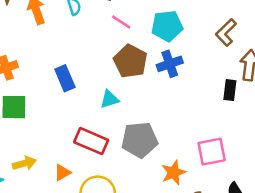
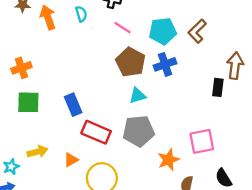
brown L-shape: (226, 32) -> (197, 31), moved
blue rectangle: (65, 78) -> (73, 105), moved
cyan triangle: (109, 99) -> (137, 95), moved

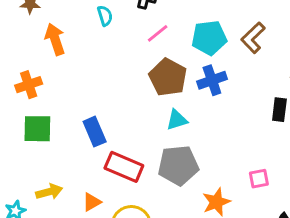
orange arrow: (48, 17) -> (55, 39), moved
pink line: (123, 28) -> (158, 33), turned -72
pink square: (202, 141) -> (259, 179), size x0.6

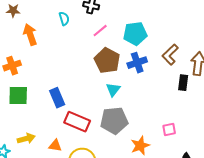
brown L-shape: (253, 38) -> (170, 55), moved
cyan triangle: (177, 120) -> (113, 90), turned -35
orange triangle: (92, 202) -> (55, 146), turned 40

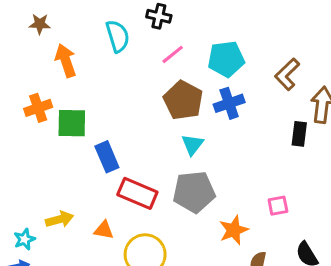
cyan semicircle: (64, 19) -> (118, 36), size x1.5
brown L-shape: (170, 55) -> (287, 74), moved
green square: (18, 96) -> (72, 123), moved

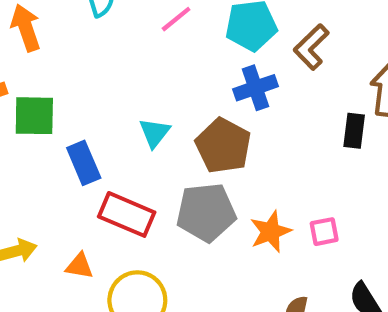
brown L-shape: (287, 74) -> (311, 47), moved
brown pentagon: (183, 100) -> (223, 146), moved
cyan triangle: (192, 145) -> (155, 133), moved
orange star: (234, 230) -> (270, 232), moved

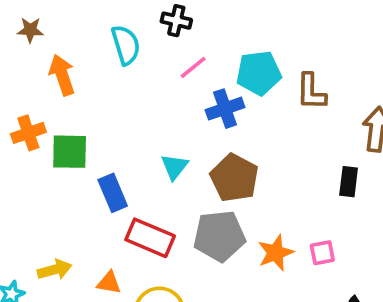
brown L-shape: (311, 47) -> (311, 92), turned -45
blue cross: (255, 88) -> (225, 109), moved
black rectangle: (354, 131) -> (349, 182), moved

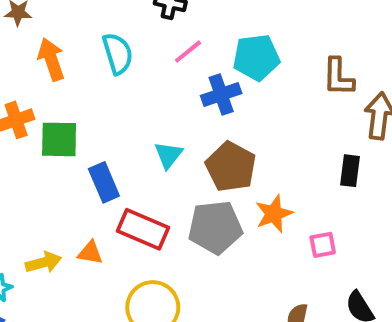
cyan semicircle: (126, 45) -> (118, 54), moved
brown L-shape: (311, 92) -> (338, 77), moved
orange star: (276, 253) -> (274, 214), moved
orange triangle: (109, 283) -> (90, 253), moved

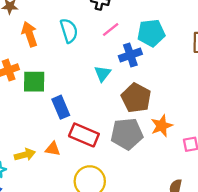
cyan triangle: (168, 155) -> (103, 74), moved

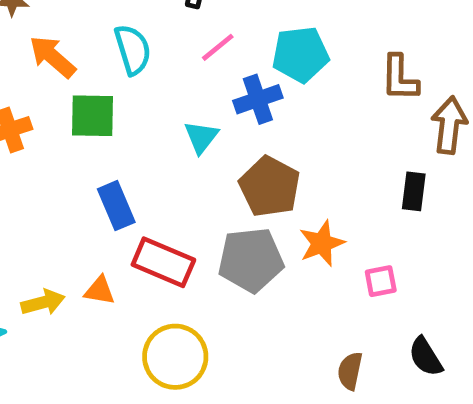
orange arrow: (29, 34) -> (52, 57), turned -30
green square: (34, 82) -> (93, 116), moved

